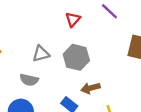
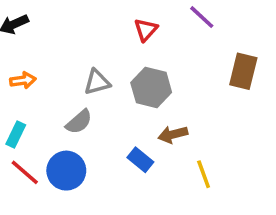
gray semicircle: (29, 80) -> (79, 122), turned -54

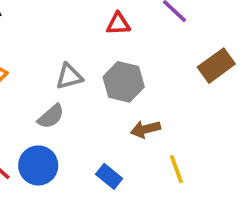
red triangle: (146, 30) -> (118, 24), turned 45
brown rectangle: (243, 71) -> (216, 66), turned 40
blue rectangle: (140, 160) -> (109, 176), moved

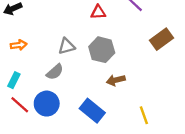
yellow line: (176, 169) -> (144, 115), moved
blue rectangle: (109, 176) -> (92, 111), size x1.5

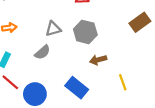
blue circle: (47, 104) -> (35, 94), moved
yellow line: (144, 115) -> (123, 82), moved

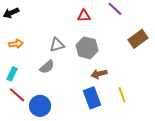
blue rectangle: (77, 88) -> (92, 98), moved, turned 30

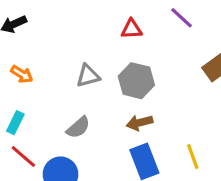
orange arrow: (16, 44) -> (22, 74), turned 40
gray semicircle: (47, 67) -> (78, 127), moved
brown arrow: (99, 74) -> (140, 123), moved

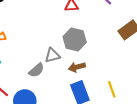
gray triangle: (88, 76) -> (52, 55), moved

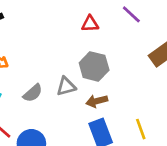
gray semicircle: (36, 70) -> (33, 93), moved

